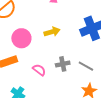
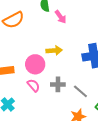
pink circle: (21, 38) -> (35, 64), moved

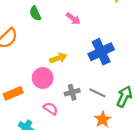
pink arrow: (61, 17) -> (73, 19), moved
pink semicircle: (33, 85) -> (50, 109), moved

